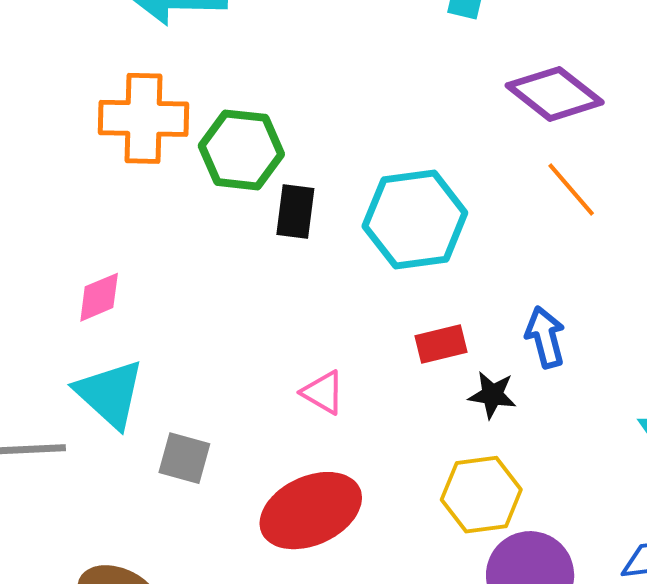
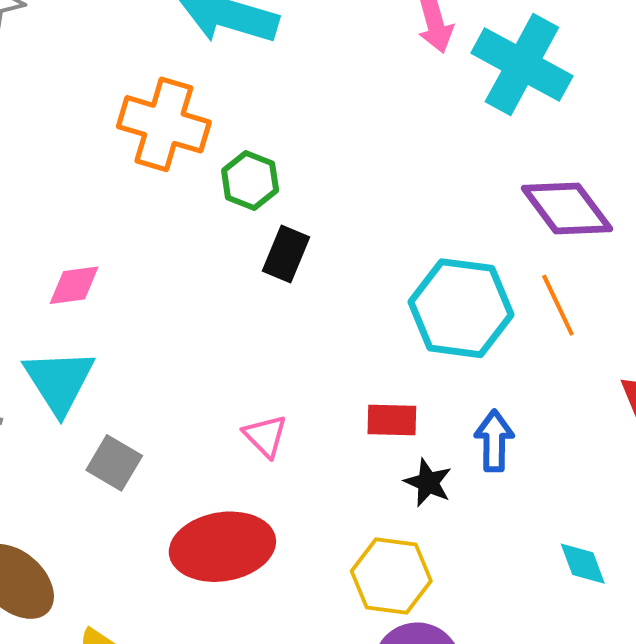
green hexagon: (241, 150) -> (250, 180), size x0.7
cyan hexagon: (415, 219) -> (461, 308), moved

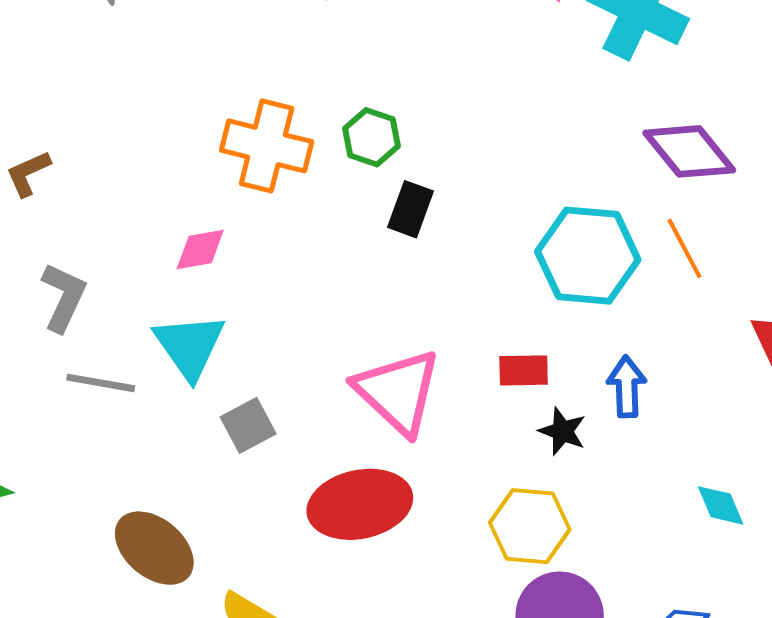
orange cross: (164, 124) -> (267, 146), moved
pink triangle: (265, 436) -> (398, 392), size x2.0
gray square: (114, 463) -> (248, 425), turned 34

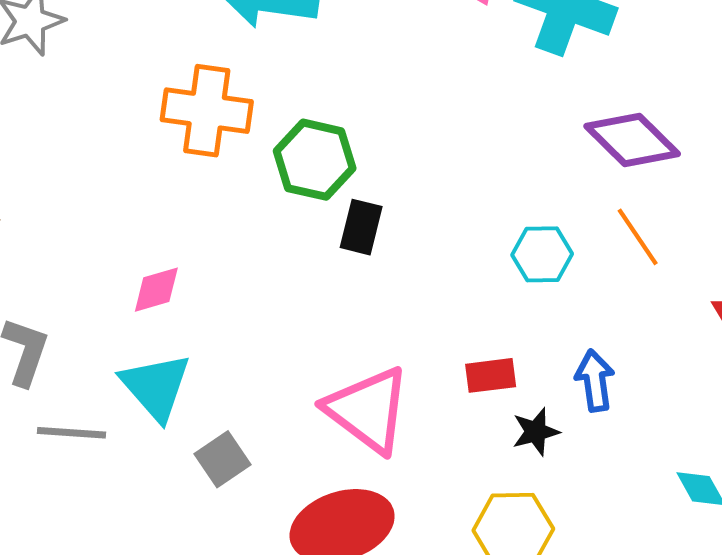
green hexagon: (371, 137) -> (315, 160), size x1.4
orange cross: (267, 146) -> (207, 111), moved
cyan hexagon: (588, 256) -> (542, 254), size x0.6
black star: (562, 431) -> (536, 432), turned -30

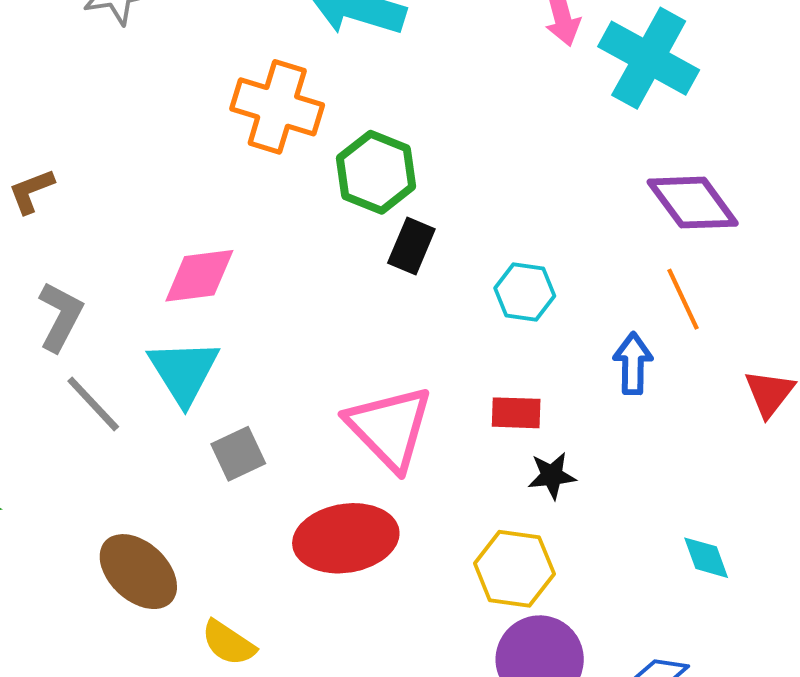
cyan hexagon: (542, 254) -> (525, 292), moved
pink diamond: (156, 290) -> (199, 276), size x1.4
blue arrow: (595, 381) -> (633, 363), moved
gray line: (71, 433) -> (93, 404), turned 34

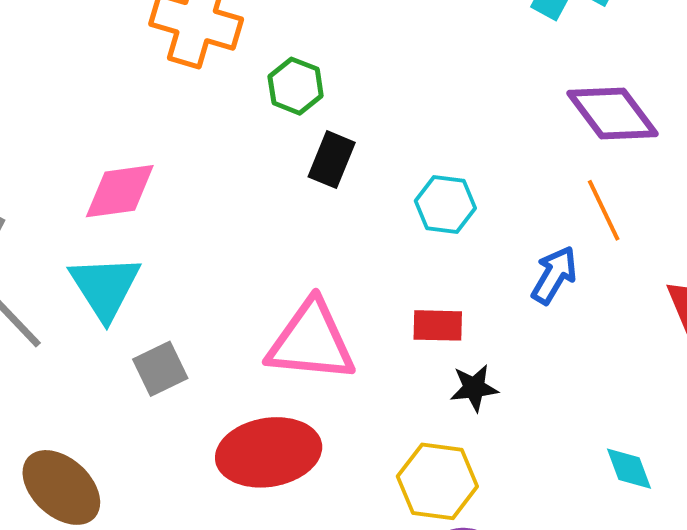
green hexagon: (376, 172) -> (296, 86), size x0.7
blue arrow: (633, 363) -> (554, 275), turned 30
pink triangle: (389, 428) -> (311, 341), turned -40

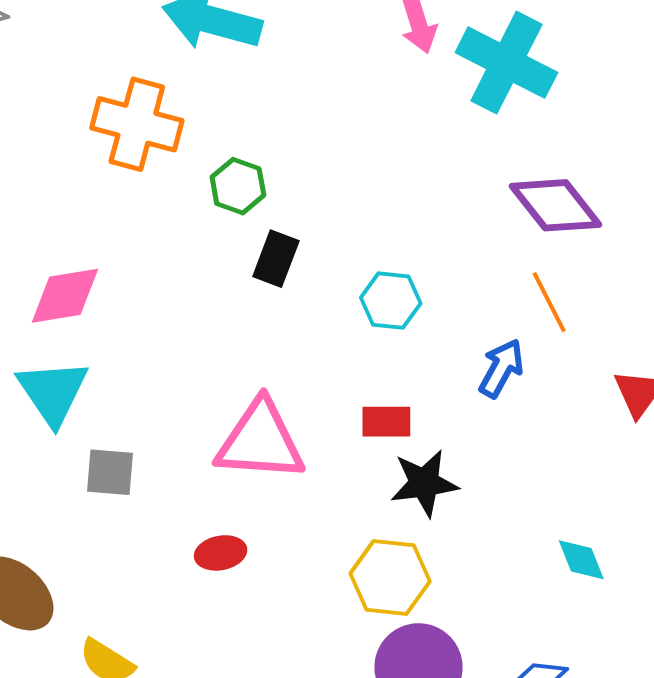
gray square: (160, 369) -> (110, 472), turned 32
black star: (474, 388) -> (424, 483), size x1.4
red ellipse: (269, 452) -> (221, 553), size x0.5

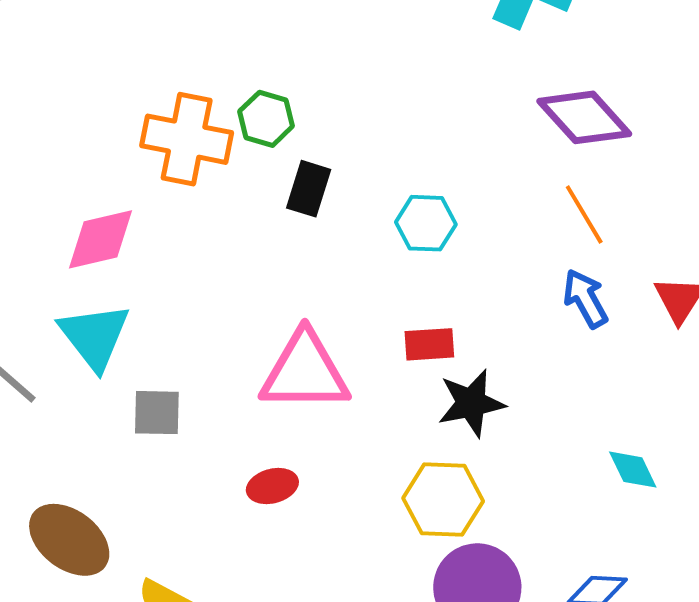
orange cross: (137, 124) -> (187, 139), moved
blue arrow: (501, 368) -> (585, 299), moved, turned -54

